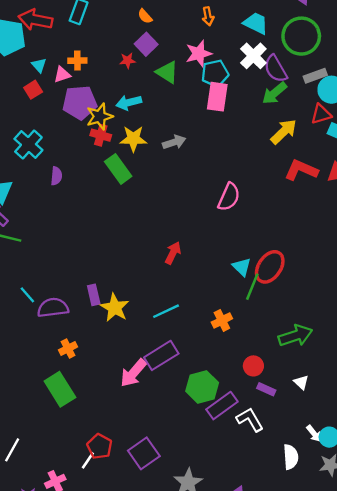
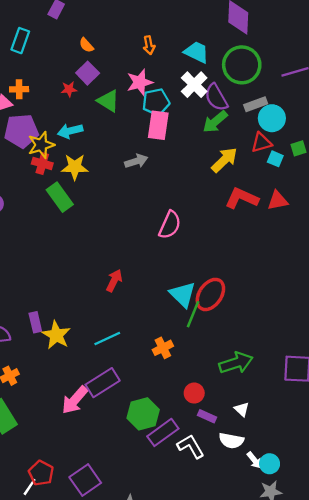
gray arrow: (174, 142) -> (136, 161), moved
cyan triangle: (242, 267) -> (183, 294), size x1.4
white semicircle: (291, 457) -> (231, 441), moved, turned 105

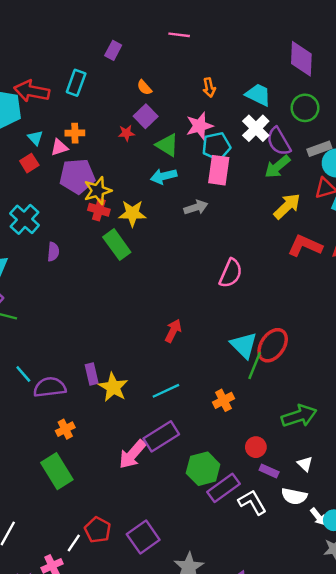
green circle: (242, 65) -> (305, 108), size x0.7
cyan arrow: (70, 131) -> (164, 176), moved
white line: (30, 487) -> (74, 543), moved

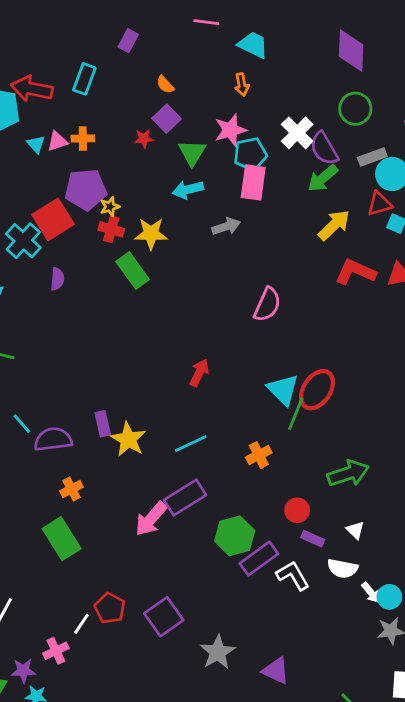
cyan trapezoid: (258, 95) -> (253, 45), moved
green triangle: (167, 145) -> (192, 153), turned 30
pink triangle: (59, 147) -> (57, 141), moved
red square: (29, 163) -> (53, 219), moved, size x1.8
yellow star: (98, 191) -> (110, 207), size x0.6

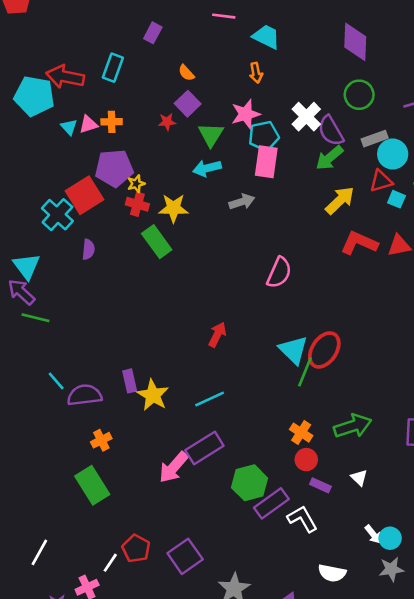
orange cross: (259, 455) -> (301, 433), moved, turned -30
white semicircle: (343, 568) -> (332, 573), moved

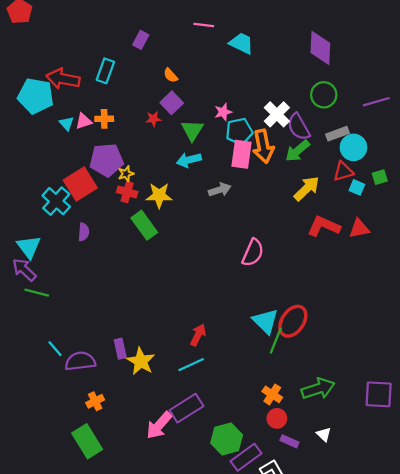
orange arrow: (256, 73) -> (263, 146), moved, size x1.8
pink star: (246, 114) -> (223, 112), size x0.7
red arrow: (217, 335) -> (198, 335), moved

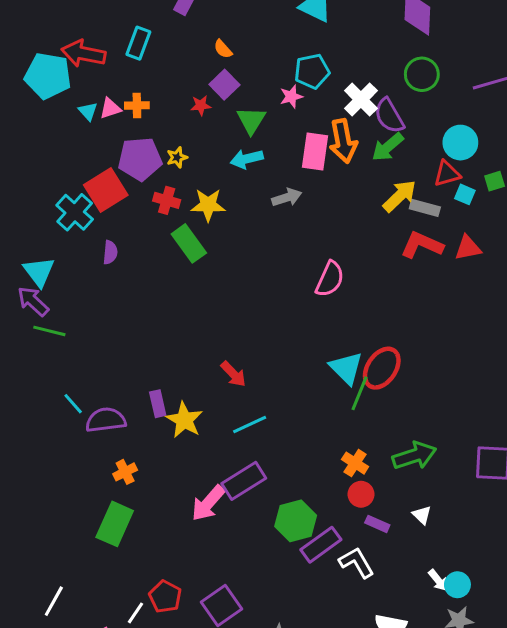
cyan pentagon: (239, 131) -> (312, 71), moved
gray rectangle: (337, 134) -> (425, 208), moved, turned 35
yellow star: (126, 174) -> (177, 157), moved
red arrow: (198, 335) -> (233, 374), moved, turned 110
green rectangle: (87, 441) -> (115, 524), turned 56

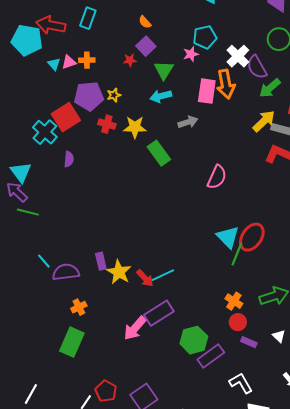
green arrow: (388, 147) -> (270, 88), moved
green rectangle: (189, 243) -> (159, 153), moved
red arrow: (233, 374) -> (145, 278), moved
white L-shape: (357, 562) -> (241, 383), moved

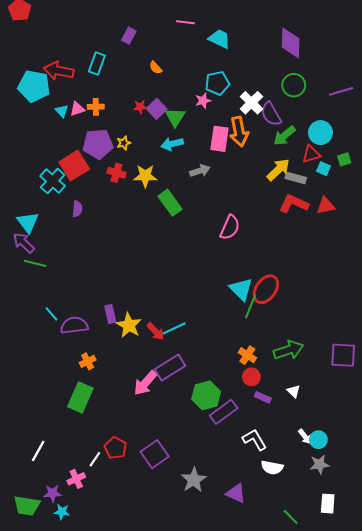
purple square: (146, 46) -> (157, 109), moved

